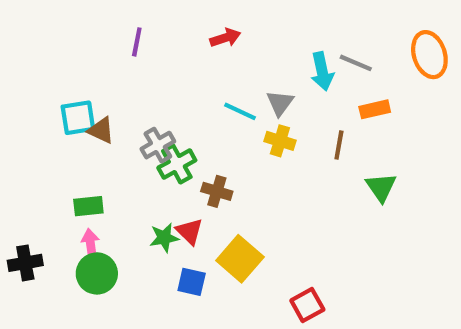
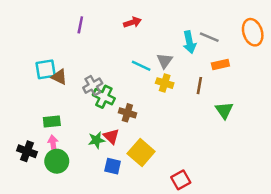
green cross: (177, 164) -> (104, 97), turned -35
black cross: (25, 263) -> (27, 151), moved, turned 30

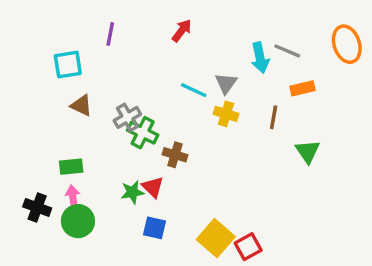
red arrow: (132, 22) -> (182, 31), turned -35
cyan square: (46, 69) -> (68, 65), moved
yellow square: (141, 153) -> (216, 238), moved

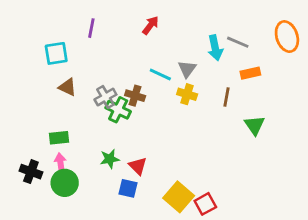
brown cross: (175, 155) -> (135, 96), moved
red triangle: (153, 187) -> (138, 166), moved

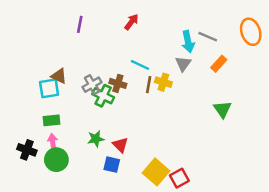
cyan square: (56, 53) -> (49, 88), moved
gray triangle: (187, 69) -> (183, 64), moved
orange rectangle: (250, 73) -> (219, 64), turned -35
brown line: (226, 97) -> (149, 85), moved

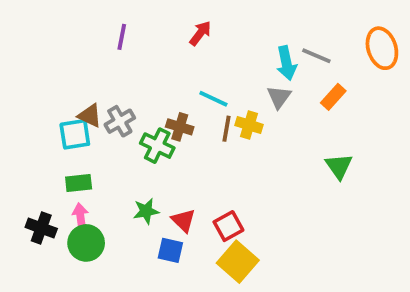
gray cross: (92, 85) -> (120, 121), moved
red square: (179, 178) -> (228, 226), moved

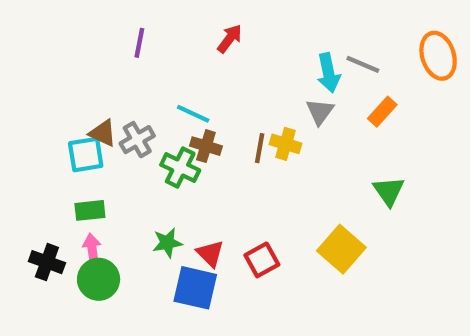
cyan line: (213, 99) -> (193, 114), moved
blue square: (170, 250) -> (195, 288), size x1.5
yellow square: (238, 262) -> (341, 249), moved

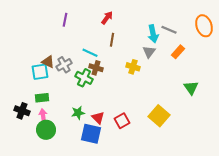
brown line: (260, 148) -> (112, 40), moved
green triangle: (389, 191) -> (191, 88), moved
black cross: (47, 262) -> (22, 111), moved

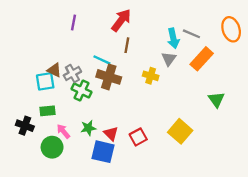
red arrow: (107, 18) -> (121, 20), size x1.5
orange rectangle: (178, 52) -> (202, 59), size x1.5
brown cross: (96, 68) -> (109, 77), size x1.5
green cross: (84, 78) -> (81, 91), moved
pink arrow: (43, 116) -> (63, 131), moved, turned -32

